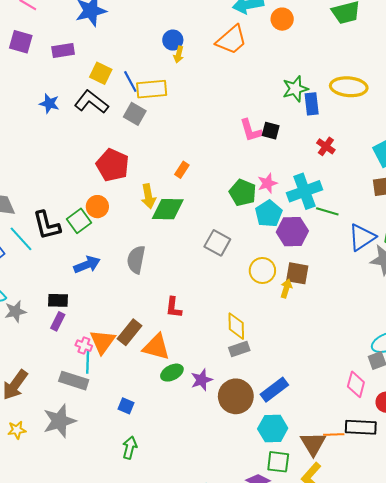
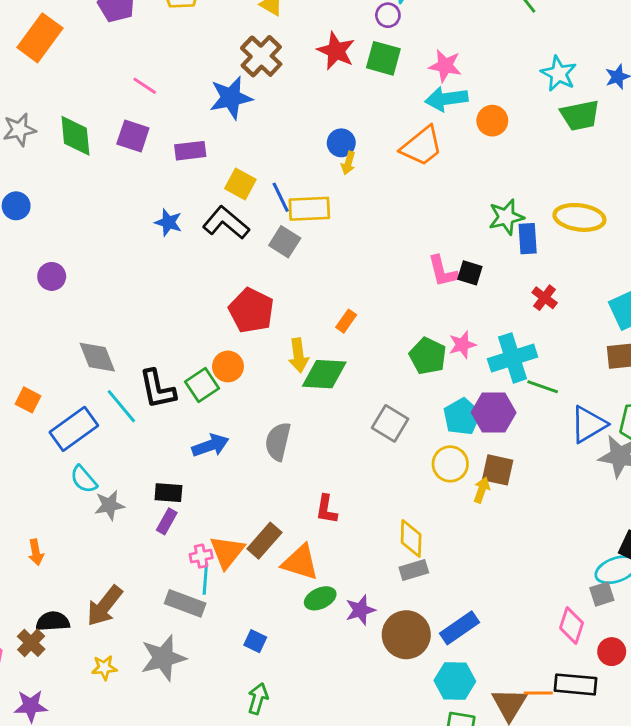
cyan pentagon: (269, 214) -> (462, 417), moved
pink cross: (84, 346) -> (201, 556), turned -35

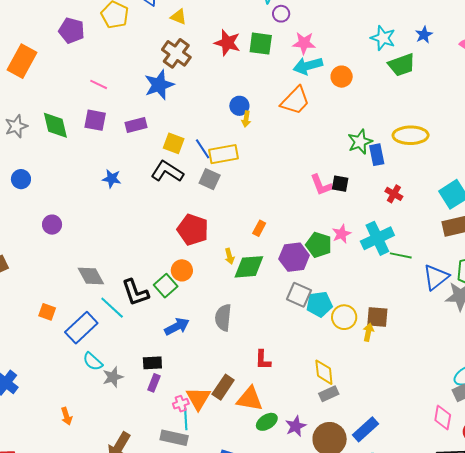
purple circle: (388, 15) -> (281, 14), moved
blue star: (168, 222) -> (112, 179), moved
yellow arrow: (298, 355) -> (229, 256), size x0.7
purple hexagon: (494, 412) -> (294, 257), moved
cyan pentagon: (462, 417) -> (319, 304), moved, turned 30

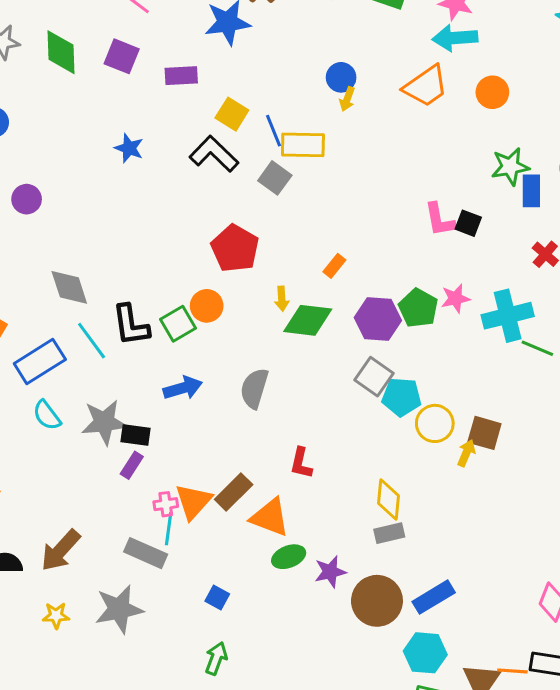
orange circle: (342, 77) -> (492, 92), moved
gray star: (113, 377) -> (104, 422), moved, size x1.4

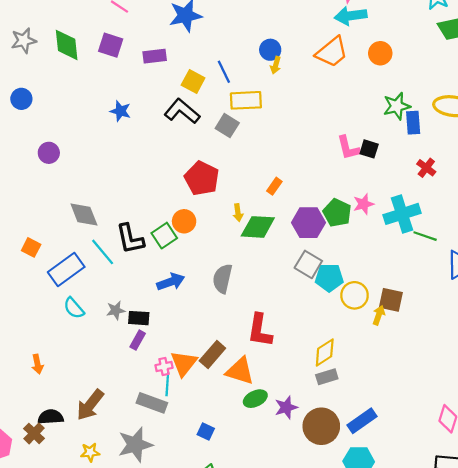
blue line: (273, 131) -> (224, 72), moved
gray star: (104, 422) -> (116, 310), size x0.6
red L-shape: (301, 463) -> (260, 330), size x1.5
yellow diamond: (388, 500) -> (325, 353), turned 56

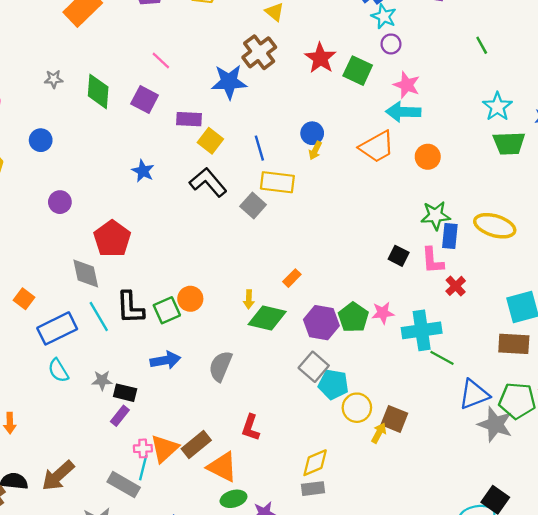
gray star: (24, 41) -> (54, 79), size x0.7
yellow square: (193, 82) -> (210, 141), moved
pink L-shape: (348, 148) -> (433, 260), moved
red pentagon: (202, 178) -> (112, 239), moved
red L-shape: (260, 330) -> (251, 428), size x0.7

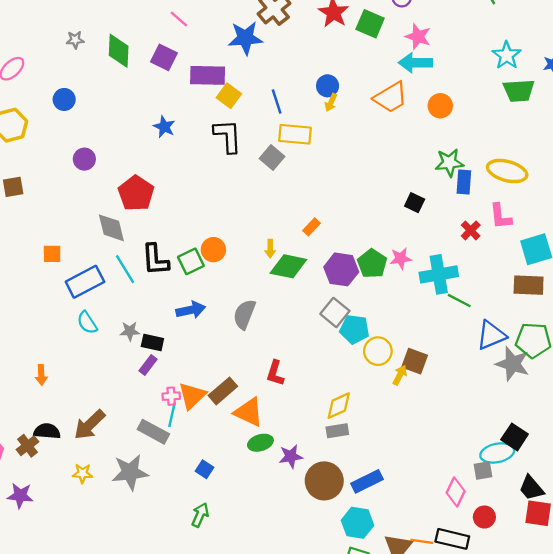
purple rectangle: (189, 119) -> (208, 75), size x1.4
black L-shape: (208, 182) -> (228, 136), turned 39
pink L-shape: (433, 260) -> (500, 216), moved
orange square: (24, 299) -> (52, 254), turned -36

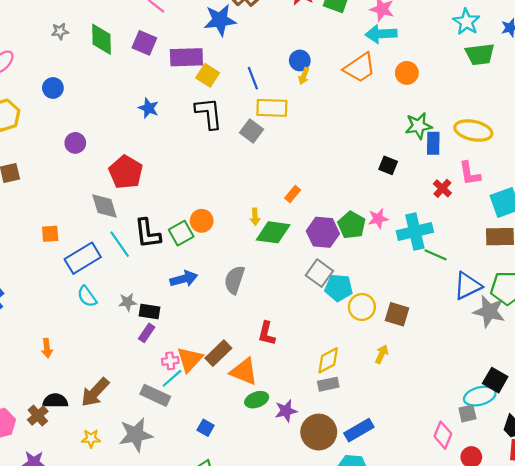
yellow arrow: (400, 375) -> (382, 354), moved
cyan line: (172, 415) -> (172, 378), turned 40

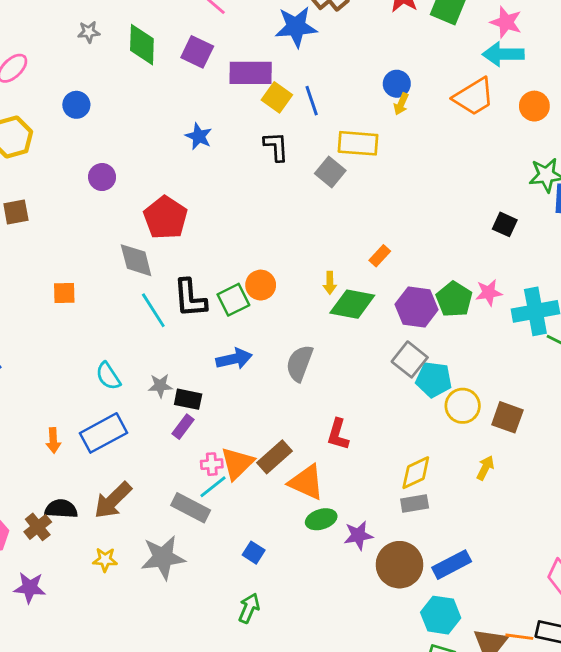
blue line: (253, 78) -> (312, 101), moved
black L-shape: (209, 113) -> (276, 147), size x0.7
blue rectangle: (83, 258) -> (103, 433), moved

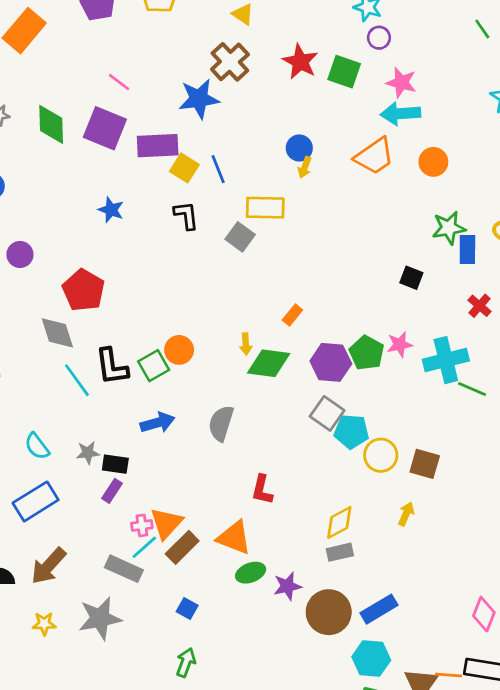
purple square: (197, 52) -> (105, 128), size x1.4
brown rectangle: (275, 457) -> (182, 547), moved

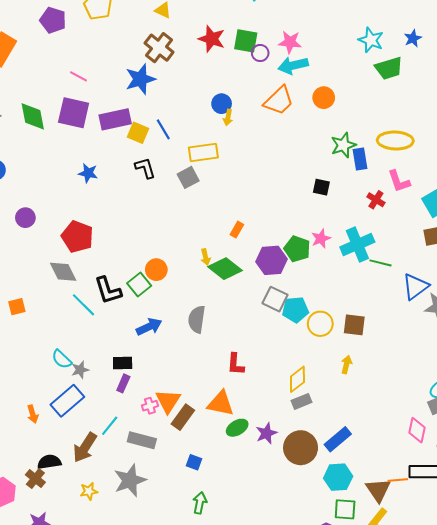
purple circle: (379, 38) -> (260, 53), moved
gray square: (240, 237) -> (188, 177), turned 35
green diamond: (269, 363) -> (225, 269), turned 40
gray star: (88, 453) -> (80, 370), moved
cyan line: (144, 547) -> (110, 426), moved

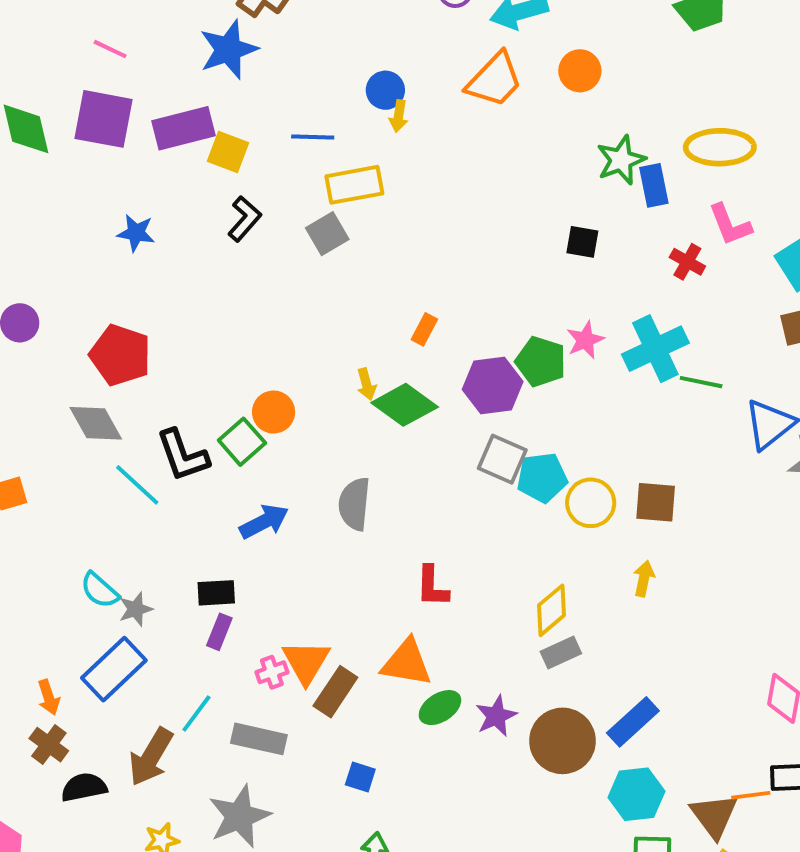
blue line: (163, 129) -> (313, 137), moved, turned -55
black L-shape: (145, 168) -> (245, 219), turned 60
brown cross: (35, 479) -> (49, 745), moved

